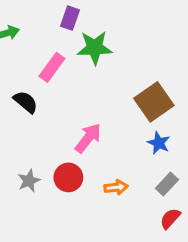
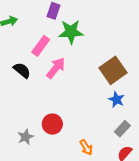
pink arrow: (88, 138) -> (56, 68), moved
gray star: (29, 181) -> (25, 137), moved
orange arrow: (116, 187) -> (86, 147), moved, turned 63

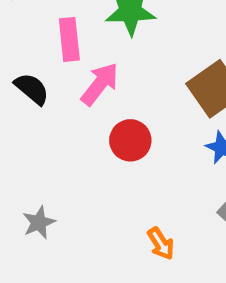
pink rectangle: (41, 46) -> (69, 39), turned -42
red circle: (52, 124) -> (130, 140), moved

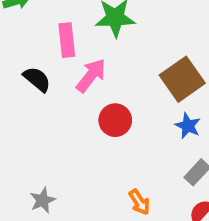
gray star: (39, 222) -> (43, 200), moved

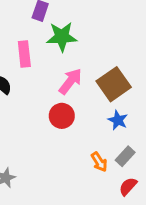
pink arrow: (91, 75) -> (70, 81), moved
orange arrow: (139, 202) -> (99, 162), moved

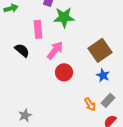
pink arrow: (70, 81) -> (55, 50), moved

